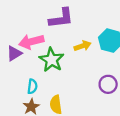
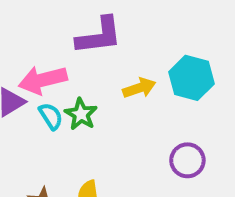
green star: (52, 60) -> (81, 114), size x0.7
cyan semicircle: (32, 86) -> (51, 116), moved, turned -40

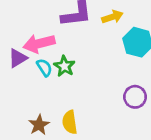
yellow arrow: (139, 88) -> (112, 17), moved

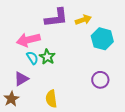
purple triangle: (18, 58) -> (21, 79), moved
brown star: (39, 125) -> (11, 99), moved

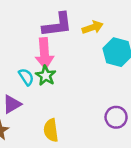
pink arrow: (28, 40) -> (44, 53), moved, turned -80
purple circle: (100, 80) -> (116, 117), moved

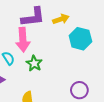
green star: (46, 76) -> (34, 63), moved

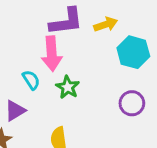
purple circle: (79, 90) -> (132, 103), moved

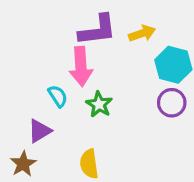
purple circle: (132, 103) -> (172, 103), moved

